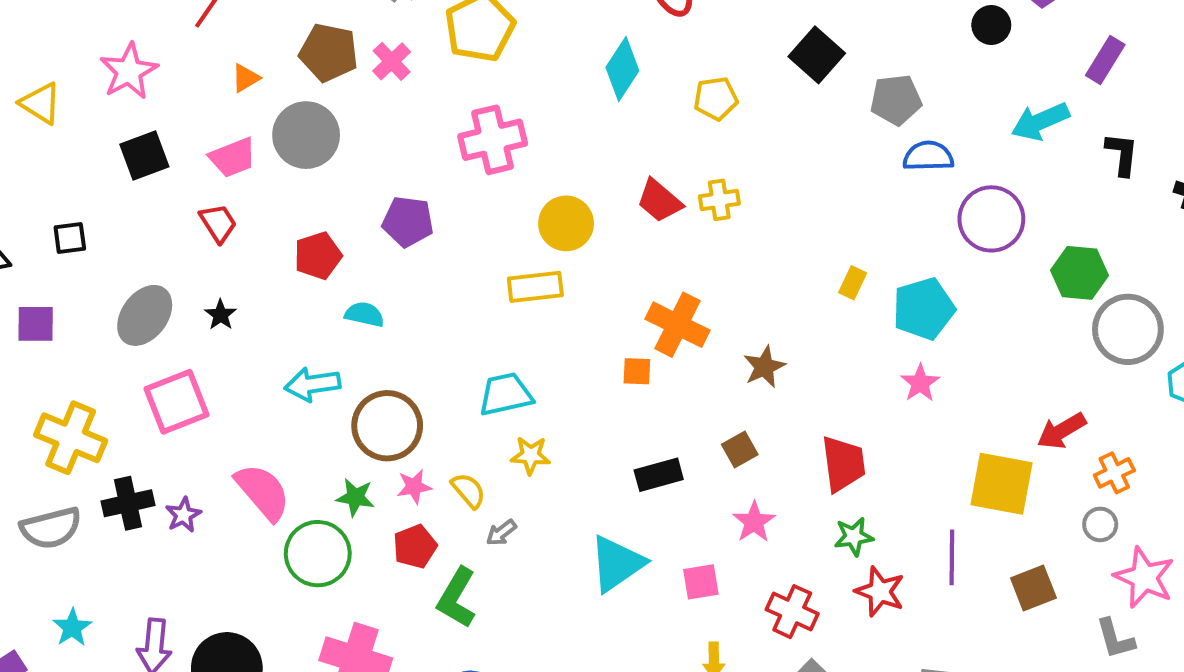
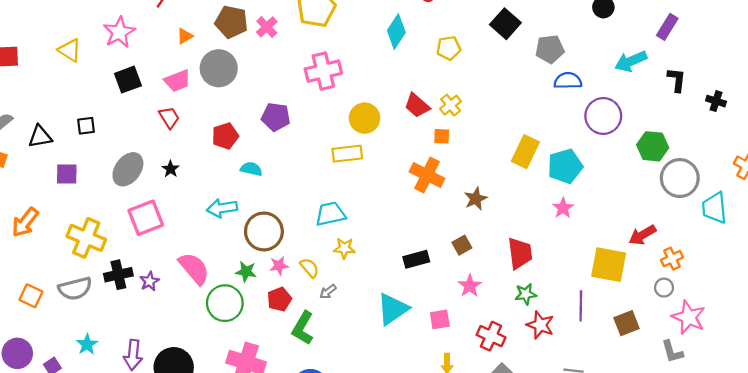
yellow cross: (719, 200) -> (451, 105), turned -30
yellow rectangle: (853, 283) -> (525, 152), size x1.8
orange square: (637, 371) -> (442, 136), moved

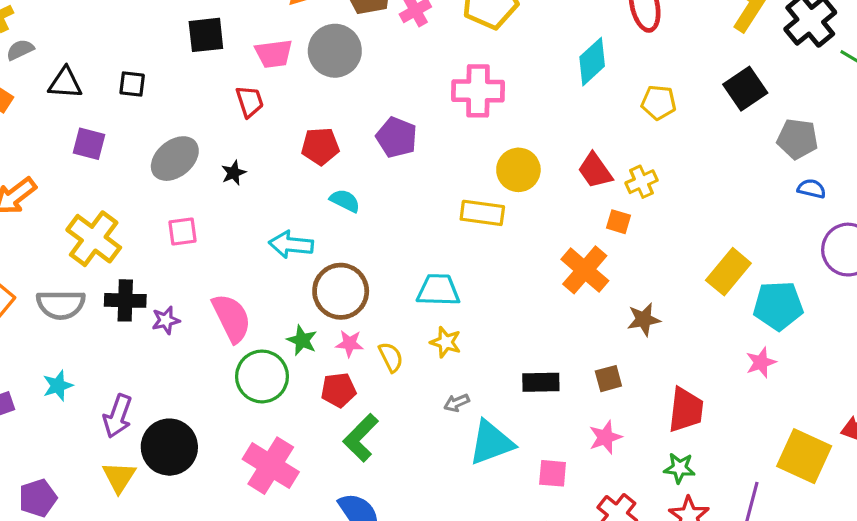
blue semicircle: (568, 81) -> (812, 189), size x0.7
pink square: (146, 218) -> (183, 231), size x0.6
gray arrow: (328, 292) -> (457, 403), moved

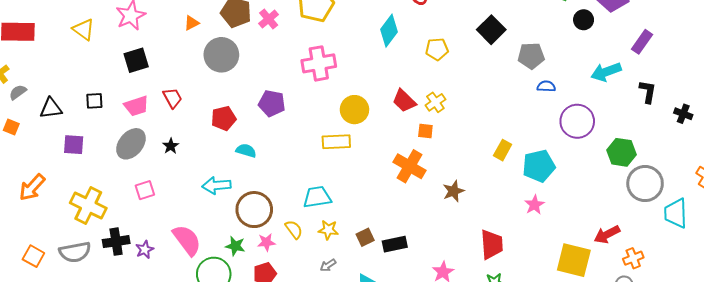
pink trapezoid: (274, 54) -> (136, 106), moved
yellow rectangle: (728, 272) -> (503, 150), size x0.7
yellow semicircle: (391, 357) -> (294, 229), moved
brown square: (608, 379) -> (365, 237), moved
gray arrow: (457, 403) -> (328, 265), moved

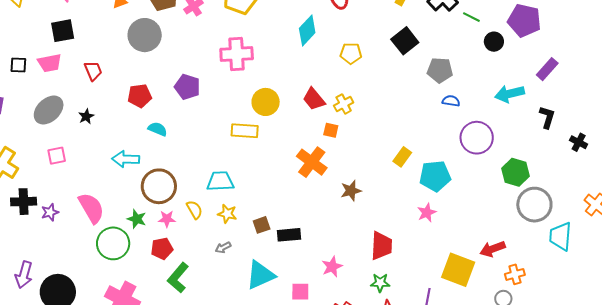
pink trapezoid: (136, 106) -> (50, 63), moved

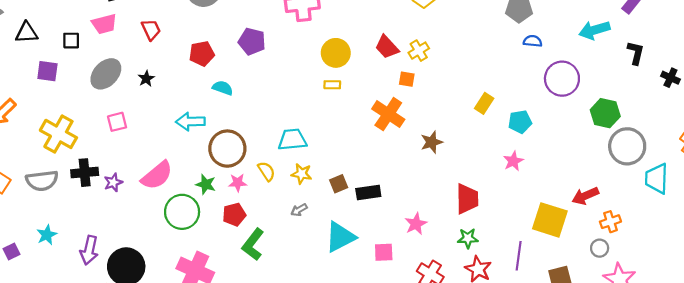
black square: (18, 65) -> (71, 41), moved
yellow rectangle: (245, 131) -> (332, 85), moved, size x0.6
cyan pentagon: (435, 176) -> (520, 122), size x0.7
pink semicircle: (91, 208) -> (157, 175), turned 84

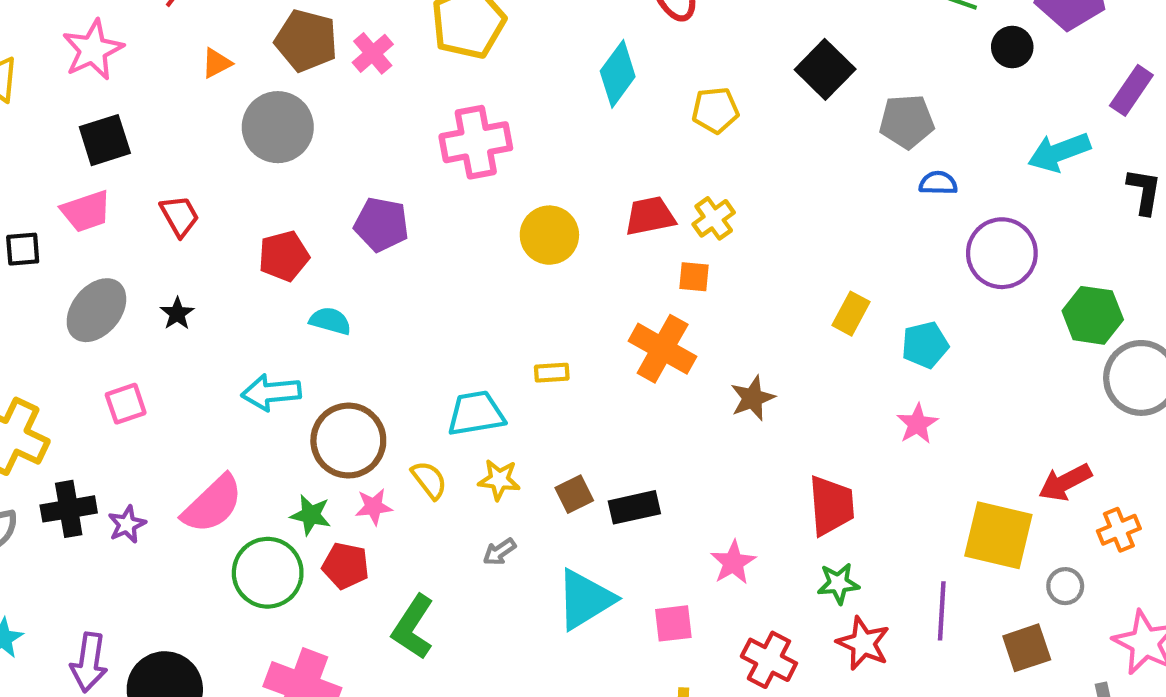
red trapezoid: (387, 47) -> (650, 216), turned 125
yellow rectangle: (332, 85) -> (552, 373), moved
red pentagon: (234, 215) -> (346, 566), moved, turned 30
gray circle: (600, 248) -> (1065, 586), moved

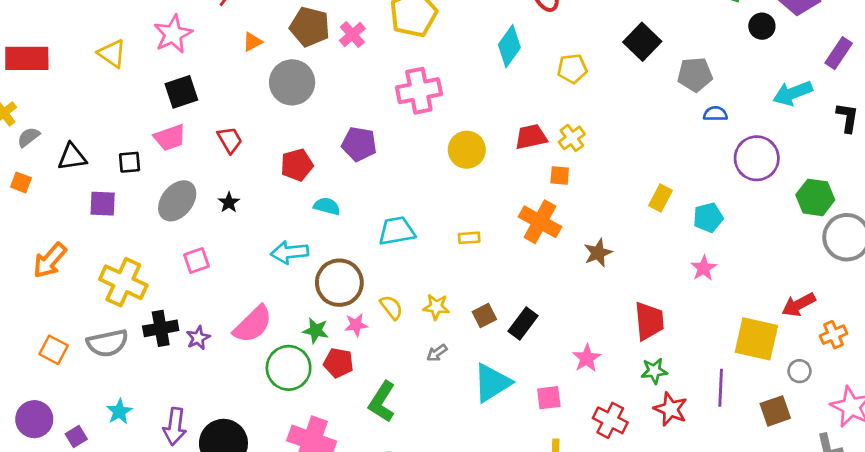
cyan trapezoid: (476, 413) -> (397, 231), moved
black rectangle: (634, 507) -> (523, 323), turned -40

